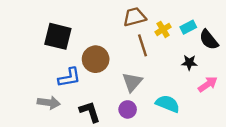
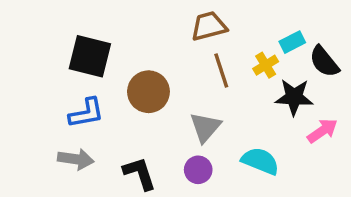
yellow cross: (163, 29) -> (266, 65), moved
black star: (189, 63) -> (294, 97), size x1.5
blue L-shape: (69, 77) -> (86, 113), moved

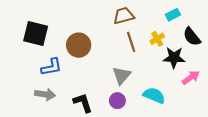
cyan rectangle: (292, 42) -> (173, 15), moved
black square: (90, 56) -> (36, 34), moved
brown circle: (148, 92) -> (79, 45), moved

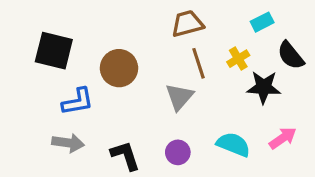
gray triangle: (122, 75) -> (179, 97), moved
pink arrow: (191, 78) -> (283, 138), moved

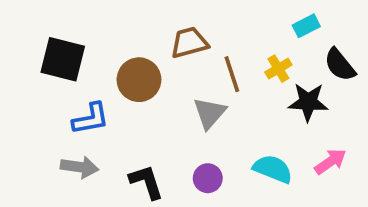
brown trapezoid: (187, 24) -> (189, 43), moved

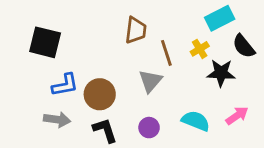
cyan rectangle: (306, 26) -> (220, 18), size x1.5
brown trapezoid: (189, 43) -> (136, 30), turned 112
brown circle: (139, 80) -> (100, 94), moved

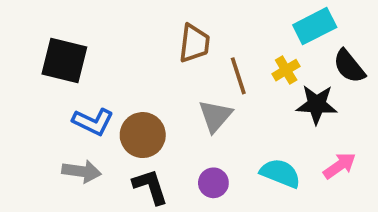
blue L-shape: (65, 85) -> (93, 122), turned 36

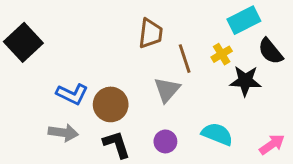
black square: (64, 60) -> (23, 42), moved, turned 33
pink arrow: (340, 166) -> (272, 144), moved

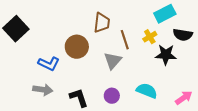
black semicircle: (270, 51) -> (183, 35), turned -42
brown circle: (111, 104) -> (77, 47), moved

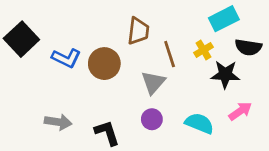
blue L-shape: (49, 64) -> (66, 58), moved
purple circle: (112, 96) -> (152, 119), moved
pink arrow: (184, 98) -> (240, 111), moved

